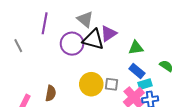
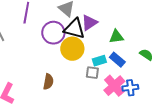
yellow circle: (91, 84) -> (72, 49), moved
cyan rectangle: (145, 84) -> (99, 61), moved
brown semicircle: (51, 93) -> (48, 82), moved

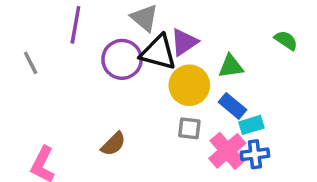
yellow circle: (72, 49) -> (189, 85), moved
green semicircle: (146, 55) -> (286, 40), moved
cyan rectangle: (99, 61) -> (251, 125), moved
brown semicircle: (48, 82) -> (113, 144), turned 35

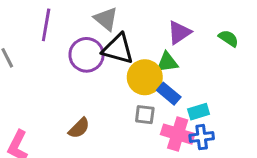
purple triangle: (184, 42) -> (179, 32), moved
green triangle: (231, 66) -> (167, 62), moved
blue rectangle: (232, 106) -> (169, 94), moved
pink cross: (227, 151) -> (178, 134), turned -32

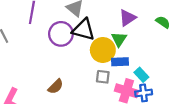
green triangle: (167, 62) -> (119, 39), turned -49
blue rectangle: (169, 94) -> (120, 62), turned -42
cyan rectangle: (199, 112) -> (141, 75), turned 64

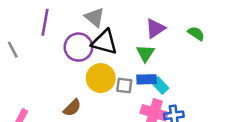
yellow circle: (103, 50) -> (101, 78), moved
cyan rectangle: (141, 75) -> (160, 85), moved
gray square: (103, 77) -> (124, 85), moved

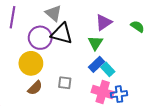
yellow circle: (101, 78) -> (31, 63), moved
blue rectangle: (147, 79) -> (96, 64), turned -42
gray square: (124, 85) -> (65, 83), moved

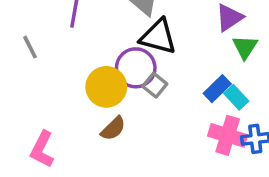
purple circle: (40, 38) -> (136, 68), moved
green triangle: (95, 43) -> (245, 47), moved
gray square: (65, 83) -> (155, 85), moved, turned 32

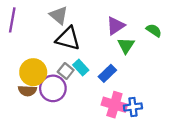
purple circle: (136, 68) -> (53, 88), moved
cyan rectangle: (236, 97) -> (81, 68), moved
brown semicircle: (113, 128) -> (27, 91), moved, turned 48

